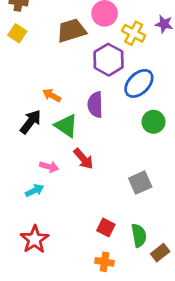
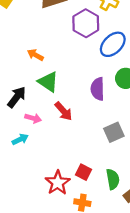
purple semicircle: (95, 105) -> (98, 89), moved
black arrow: (31, 122) -> (17, 97), moved
red star: (35, 239) -> (58, 183), moved

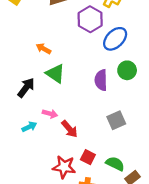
red arrow: (64, 111) -> (69, 129), moved
pink arrow: (33, 118) -> (50, 114), moved
green semicircle: (113, 179) -> (115, 164), turned -54
red star: (58, 183) -> (64, 167), turned -30

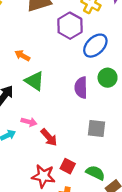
gray square: (116, 120) -> (96, 129), turned 30

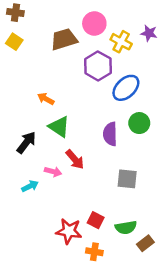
red arrow: (49, 137) -> (75, 159), moved
green semicircle: (95, 173) -> (126, 227), turned 144

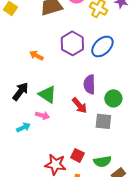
purple hexagon: (98, 66) -> (72, 43), moved
green circle: (139, 123) -> (113, 98), moved
green triangle: (59, 127) -> (47, 94), moved
red arrow: (75, 159) -> (79, 105), moved

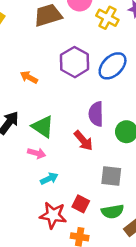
gray square: (103, 121) -> (111, 176), moved
cyan arrow: (23, 127) -> (49, 179), moved

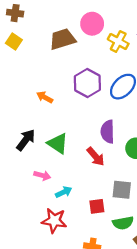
pink arrow: (37, 153) -> (42, 176), moved
red square: (81, 204) -> (97, 206), moved, turned -35
red star: (53, 215) -> (54, 221), moved

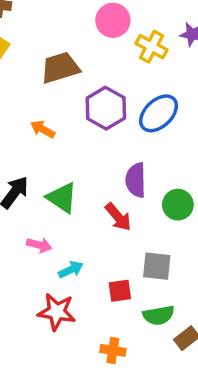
brown trapezoid: (62, 39) -> (60, 68), moved

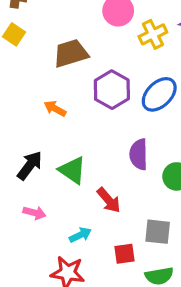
yellow cross: (152, 47) -> (153, 34), turned 36
red arrow: (118, 217) -> (109, 200), moved
pink arrow: (39, 245) -> (34, 213), moved

